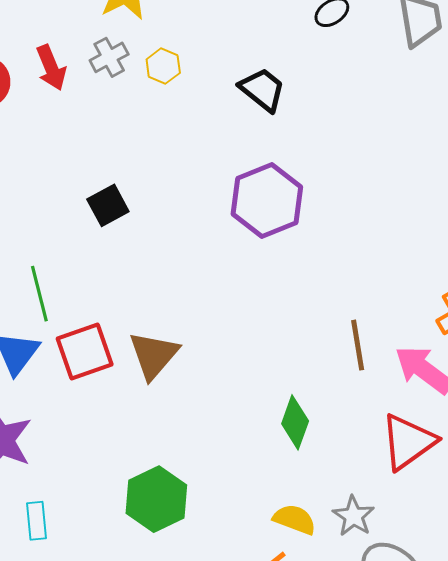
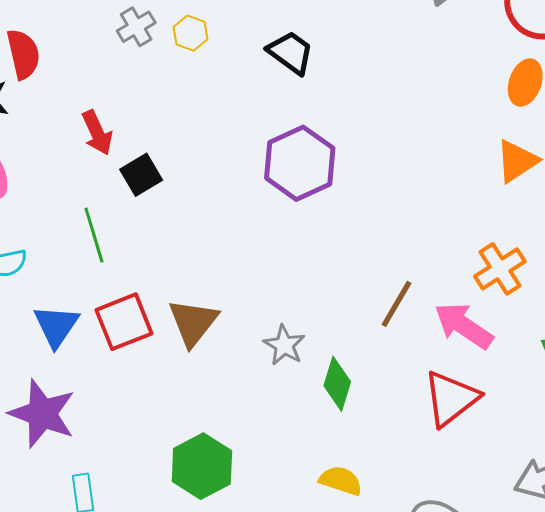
red arrow: (51, 68) -> (97, 133), moved
green line: (39, 294) -> (94, 235), moved
brown line: (358, 345) -> (396, 304), turned 42
gray star: (354, 516) -> (284, 345), moved

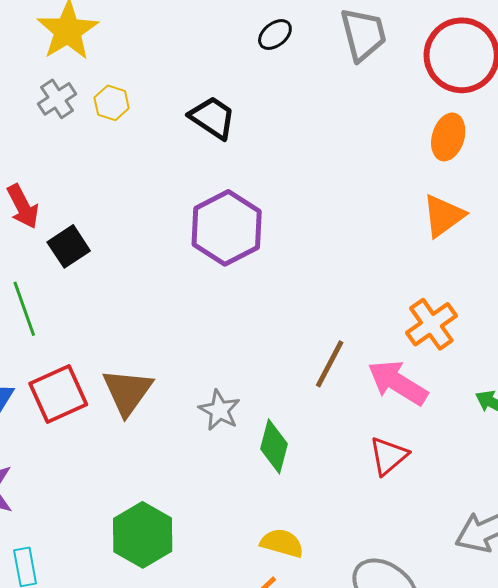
red triangle: (451, 398) -> (388, 456), size x0.7

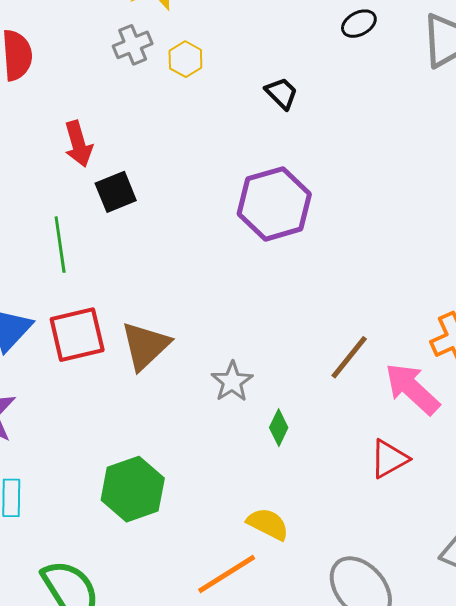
black trapezoid: (212, 118) -> (282, 93), size x0.7
green diamond: (274, 446) -> (279, 428), size x0.7

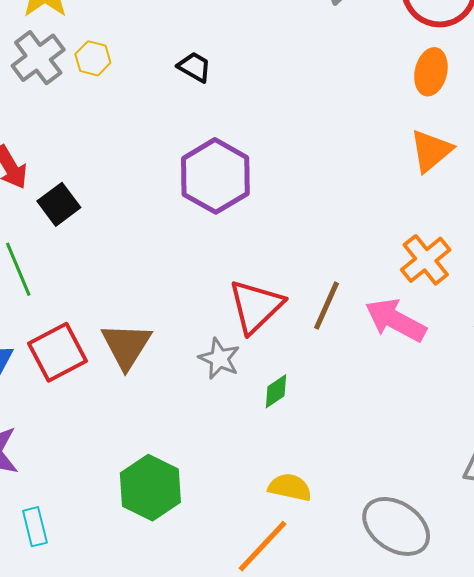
gray cross: (133, 45) -> (38, 58), size x1.4
green diamond: (279, 428) -> (276, 391), turned 45
red triangle: (389, 459) -> (256, 306), moved, size x1.4

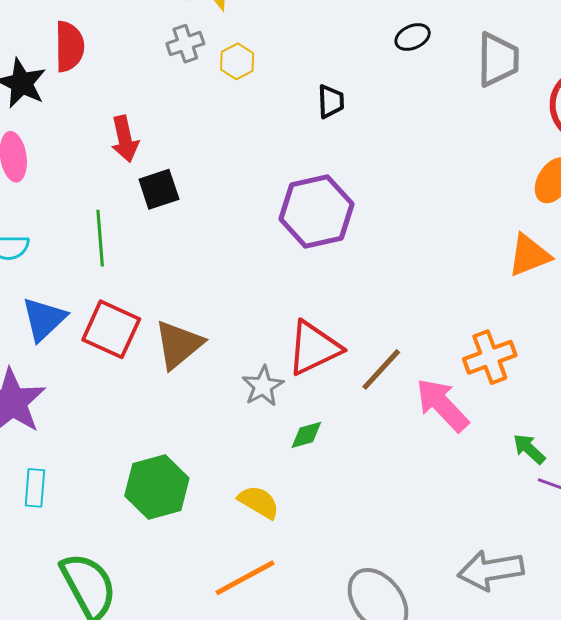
gray cross: (38, 58) -> (185, 44), size x0.7
black trapezoid: (194, 67) -> (331, 101), turned 39
red square: (57, 352) -> (111, 329), turned 34
yellow semicircle: (290, 487) -> (259, 502), moved

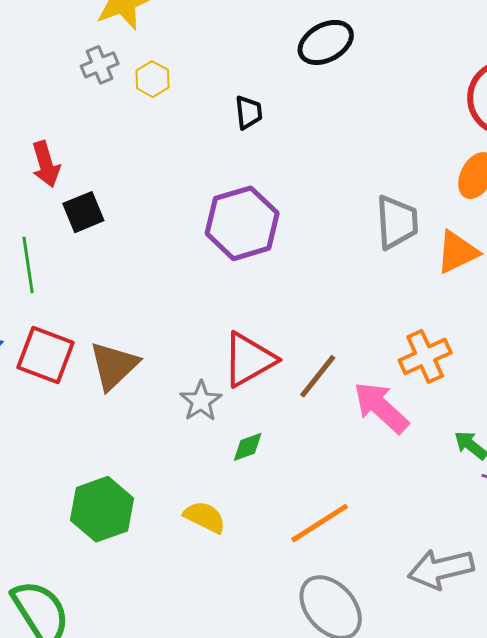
black ellipse: (413, 37) -> (326, 42), size x1.6
gray trapezoid: (498, 59) -> (397, 222), moved
orange line: (245, 578) -> (320, 523), moved

